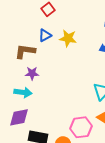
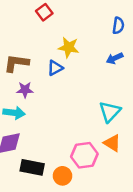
blue triangle: (45, 35) -> (55, 68), moved

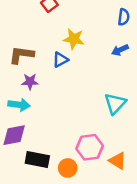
orange triangle: (112, 143) -> (118, 161), moved

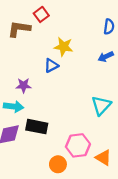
brown L-shape: (21, 55) -> (19, 29), moved
black rectangle: (37, 159) -> (37, 127), moved

